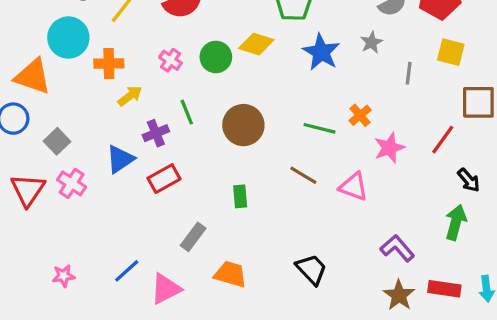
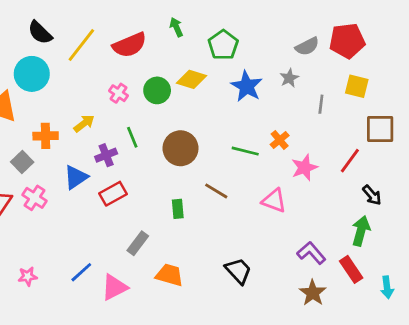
orange cross: (109, 63) -> (46, 136), moved
brown line: (303, 175) -> (216, 191), moved
red rectangle: (444, 289) -> (351, 269), moved, turned 48

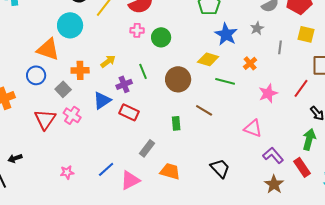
yellow diamond: (192, 79) -> (208, 59), moved
pink cross: (119, 93) -> (137, 30), moved, turned -32
orange cross: (280, 140) -> (250, 63), moved
red rectangle: (113, 194) -> (129, 112), turned 54
pink triangle: (274, 201) -> (253, 128), moved

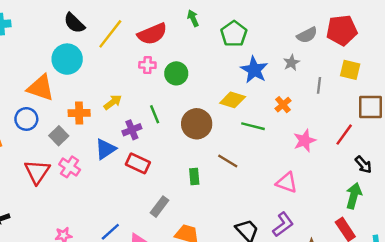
purple L-shape: (273, 155) -> (283, 225), moved, turned 95

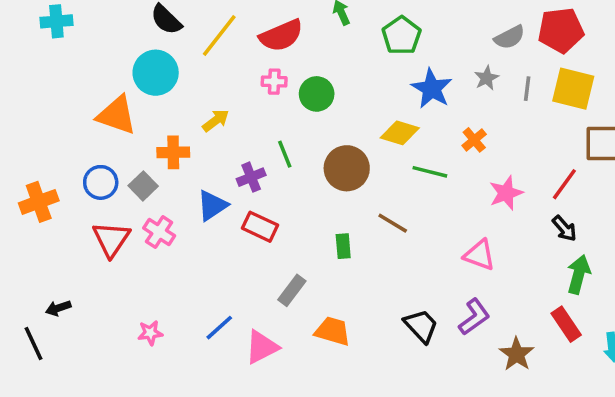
yellow square: (350, 70) -> (573, 89), size x1.4
gray line: (319, 85) -> (527, 89), moved
yellow arrow: (113, 102) -> (216, 120), moved
blue circle: (26, 119) -> (101, 182), moved
black arrow: (363, 165) -> (564, 228), moved

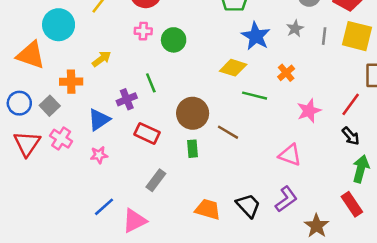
brown circle: (347, 168) -> (193, 113), moved
red rectangle: (260, 227) -> (147, 133), moved
orange trapezoid: (333, 331) -> (208, 209), moved
pink star: (150, 333) -> (99, 155), moved

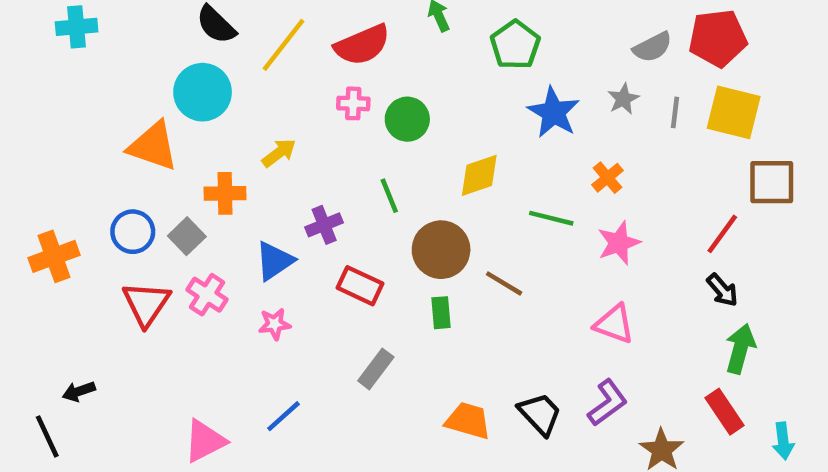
yellow diamond: (233, 68) -> (479, 175), moved, turned -36
green line: (151, 83) -> (389, 196), moved
pink star: (309, 111) -> (619, 243), moved
pink triangle: (134, 221) -> (205, 441), moved

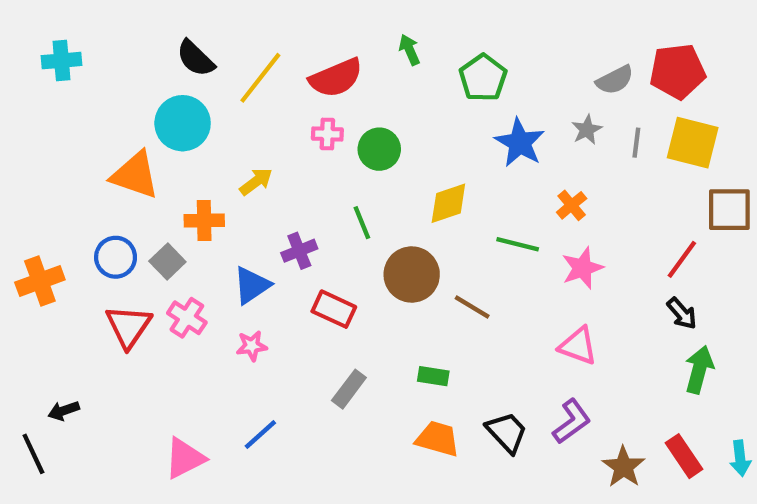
green rectangle: (441, 313) -> (433, 376), moved, turned -76
red rectangle: (725, 412) -> (684, 456), moved

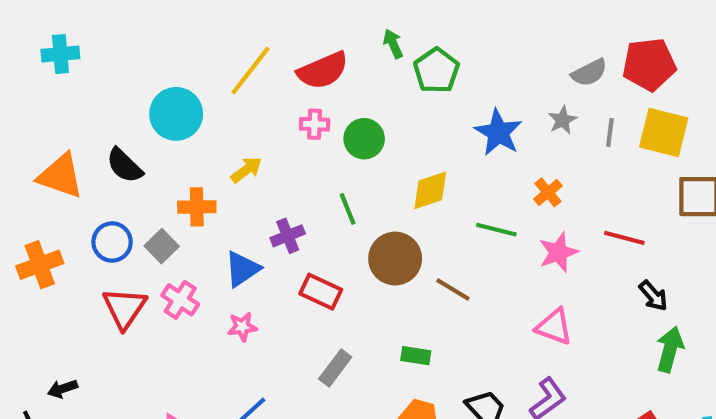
black semicircle: (196, 58) -> (124, 166), moved
green pentagon: (483, 78) -> (436, 71), moved
orange triangle: (135, 175) -> (60, 176), moved
red line: (682, 259) -> (624, 238), moved, turned 69

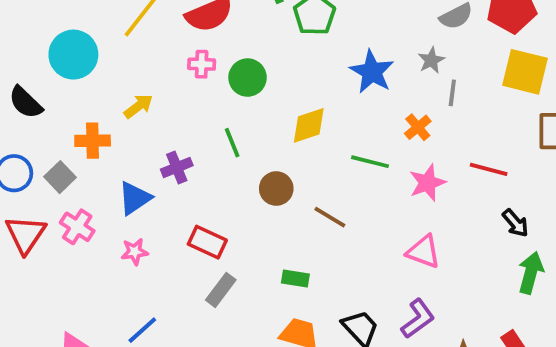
gray line: (610, 133) -> (452, 93), moved
brown circle: (395, 259) -> (276, 189), size x0.7
red rectangle: (321, 292) -> (207, 242), moved

